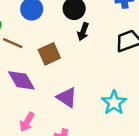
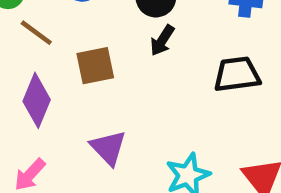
purple diamond: (21, 80) -> (37, 100), turned 40

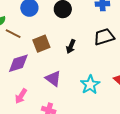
black arrow: (162, 40) -> (71, 46), moved
purple diamond: (37, 100) -> (18, 63), turned 60

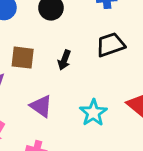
brown square: (41, 44) -> (23, 58), turned 30

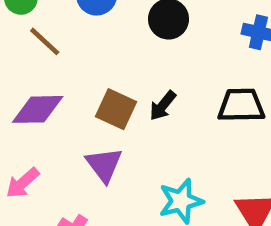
brown square: (23, 58) -> (116, 109), moved

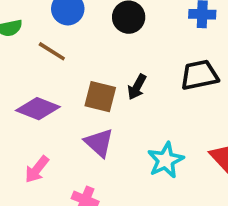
brown line: (45, 41) -> (52, 51), moved
purple diamond: (38, 109) -> (38, 109), turned 33

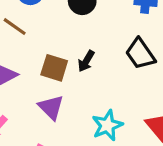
black trapezoid: (199, 75) -> (140, 54), turned -116

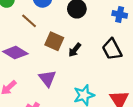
brown square: (54, 68) -> (54, 41), moved

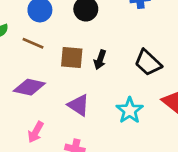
black trapezoid: (112, 49) -> (148, 63), moved

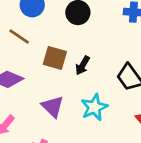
cyan star: (130, 110) -> (94, 107), moved

